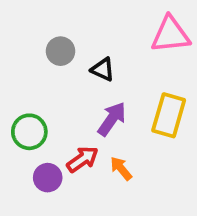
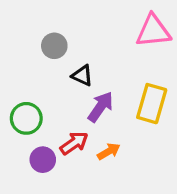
black triangle: (103, 69) -> (82, 76), moved
orange arrow: (121, 168) -> (109, 151), turned 100

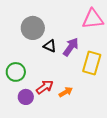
gray circle: (54, 46) -> (33, 28), size x1.5
purple arrow: (100, 107) -> (71, 47), moved

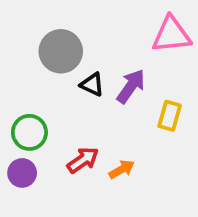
yellow rectangle: (92, 63) -> (170, 116), size x0.7
purple circle: (26, 97) -> (22, 173), moved

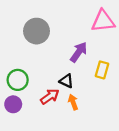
black triangle: (92, 84) -> (66, 81), moved
orange arrow: (122, 169) -> (73, 102), turned -80

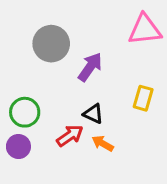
purple arrow: (79, 52) -> (90, 67), moved
orange arrow: (73, 102) -> (103, 143), turned -40

